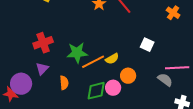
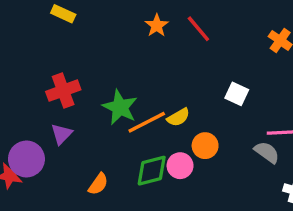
green star: (77, 53) -> (120, 107), turned 30
orange semicircle: (64, 83) -> (98, 184), moved, turned 40

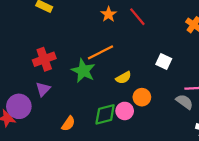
orange line: (147, 122) -> (101, 52), moved

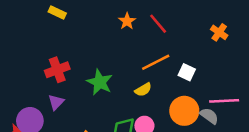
orange line: (101, 52) -> (156, 62), moved
orange circle: (142, 97) -> (184, 111), moved, size x1.5

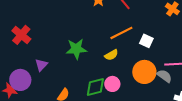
red cross: (57, 70) -> (21, 35), moved, turned -30
green star: (100, 82) -> (76, 49), turned -30

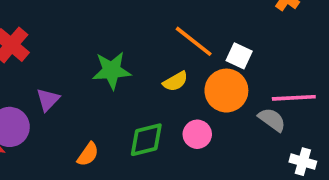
orange line: (121, 33) -> (194, 41), turned 65
orange circle: (144, 72) -> (226, 91), moved
pink circle: (112, 84) -> (197, 134), moved

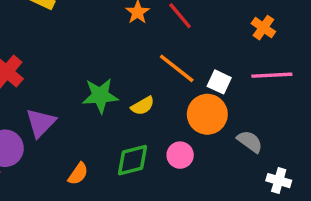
yellow semicircle: (175, 81) -> (143, 106), moved
pink line: (294, 98) -> (272, 75), moved
purple triangle: (48, 100) -> (41, 123), size x1.4

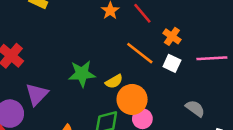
orange cross: (263, 28) -> (172, 36), moved
orange circle: (207, 114) -> (132, 99), moved

